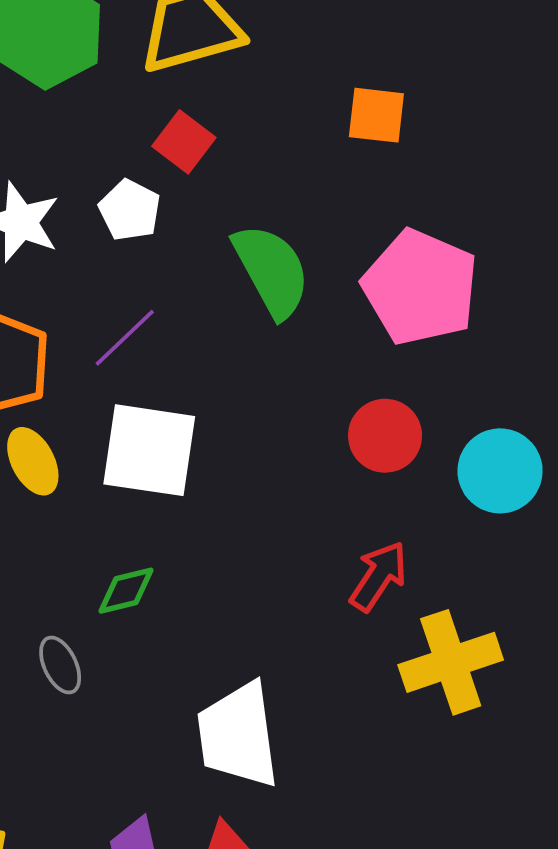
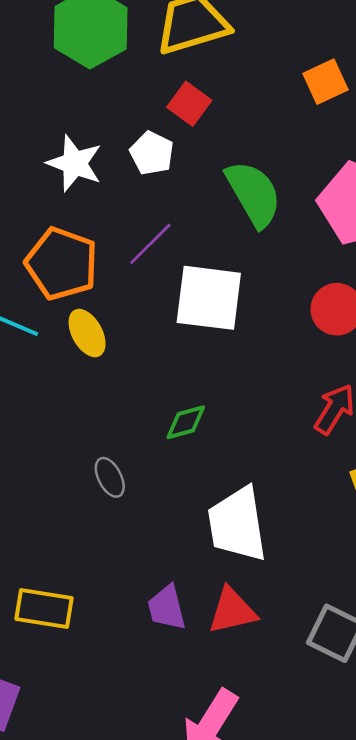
orange square: (376, 115) -> (326, 82), turned -30
white square: (149, 450) -> (209, 298), moved
green diamond: (126, 591) -> (186, 422), moved

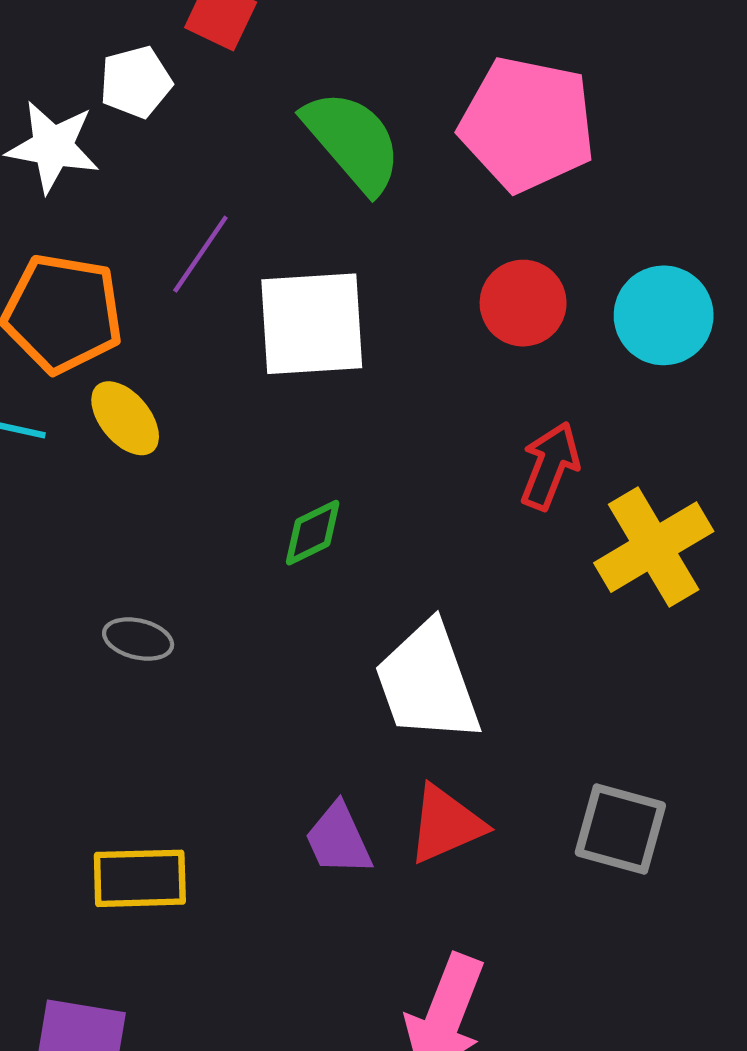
white pentagon: (152, 153) -> (136, 82), moved, turned -30
gray ellipse: (110, 477) -> (138, 639), moved, turned -39

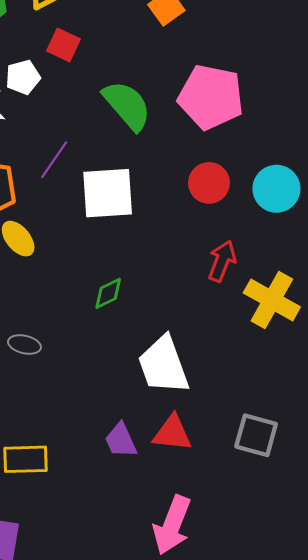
yellow cross: (654, 547) -> (272, 300), turned -30
red triangle: (446, 824) -> (172, 433), turned 30

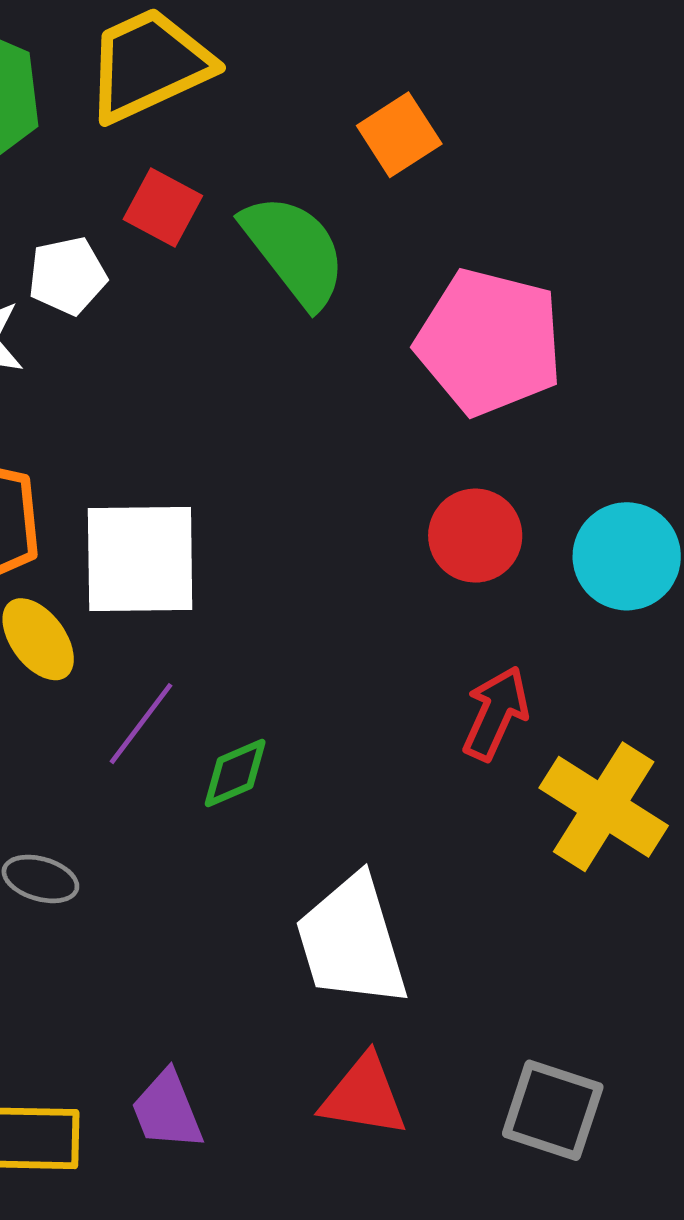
green semicircle: (127, 105) -> (294, 250), moved
purple line: (54, 160) -> (141, 724), moved
white square: (108, 193) -> (140, 559), moved
purple trapezoid: (121, 440) -> (167, 1110), moved

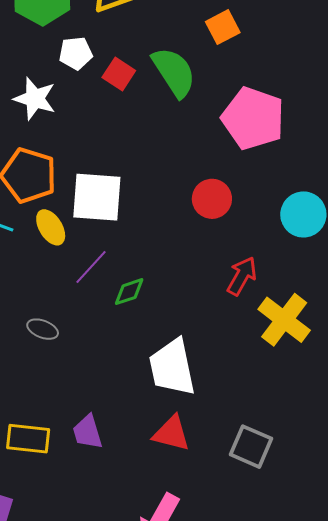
red square: (163, 207) -> (119, 74), moved
white pentagon: (67, 276) -> (76, 53), moved
red circle: (475, 536) -> (212, 199), moved

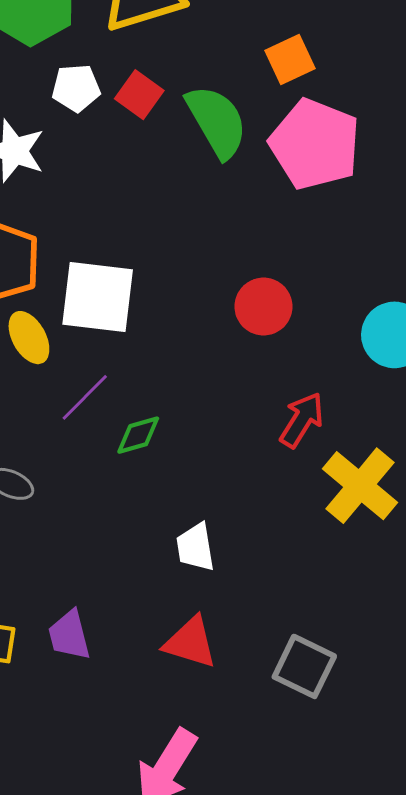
red square: (119, 74) -> (139, 95), moved
pink pentagon: (253, 118) -> (315, 144), moved
white trapezoid: (172, 367) -> (195, 547), size x0.6

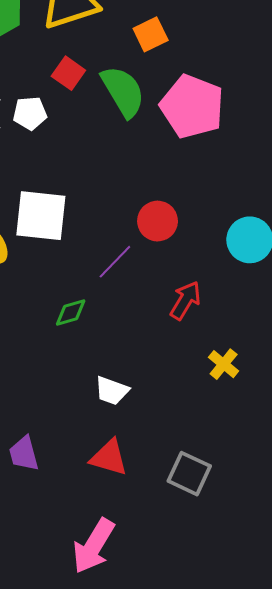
orange square: (290, 59) -> (151, 34), moved
white pentagon: (76, 88) -> (30, 113), moved
purple line: (85, 397) -> (115, 262), moved
yellow cross: (360, 486) -> (224, 364), moved, size x0.6
white trapezoid: (195, 547) -> (112, 391), turned -60

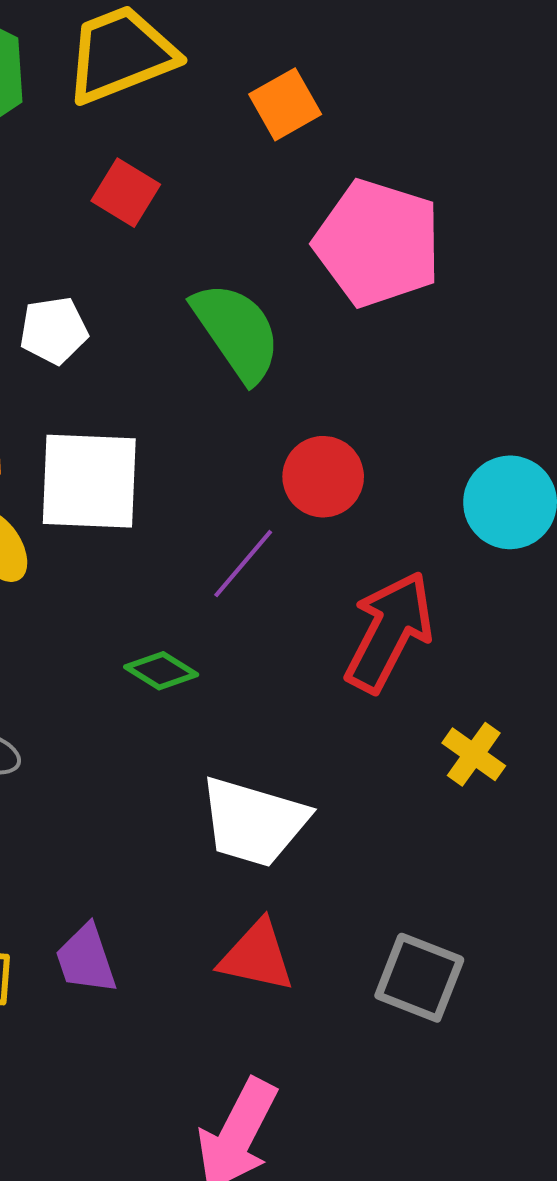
green semicircle: (123, 91) -> (237, 332), moved
white pentagon: (30, 113) -> (54, 330), moved
red arrow: (185, 300) -> (389, 632), size x1.5
green diamond: (71, 312) -> (161, 671), turned 52
white trapezoid: (112, 391) -> (254, 822), size x1.6

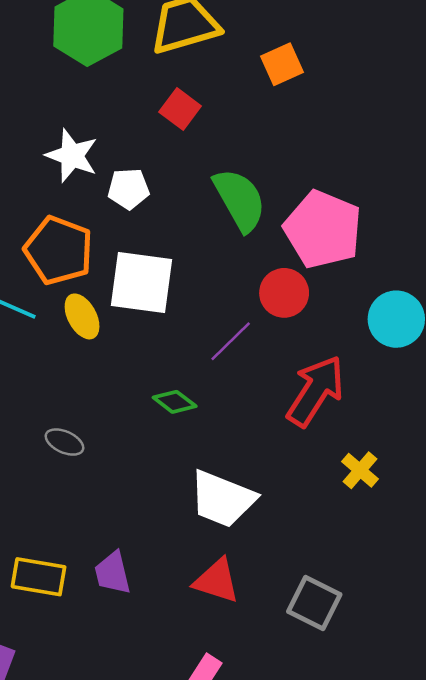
pink pentagon: (378, 243) -> (323, 229), moved

